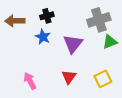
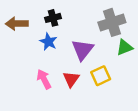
red triangle: (69, 77) -> (71, 79), moved
yellow square: (103, 79) -> (101, 76), moved
pink arrow: (30, 81) -> (44, 79), moved

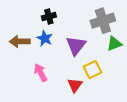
brown arrow: (17, 24) -> (20, 41), moved
red triangle: (71, 79) -> (75, 85), moved

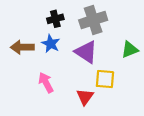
gray cross: (103, 21) -> (93, 20), moved
purple triangle: (76, 46) -> (86, 52), turned -35
yellow square: (93, 70) -> (105, 79), turned 30

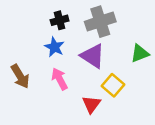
brown arrow: (22, 47) -> (20, 76), moved, turned -120
yellow square: (105, 79) -> (113, 85), turned 36
pink arrow: (46, 83) -> (60, 79), moved

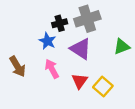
black cross: (60, 20) -> (60, 23), moved
yellow square: (113, 85) -> (103, 86), moved
red triangle: (91, 104) -> (80, 81), moved

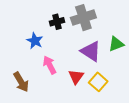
blue star: (47, 41) -> (35, 41), moved
purple triangle: (81, 49) -> (91, 51), moved
brown arrow: (17, 67) -> (21, 82), moved

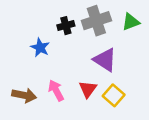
green triangle: (116, 44) -> (131, 22), moved
pink arrow: (50, 65) -> (56, 90), moved
brown arrow: (21, 82) -> (24, 95), turned -48

